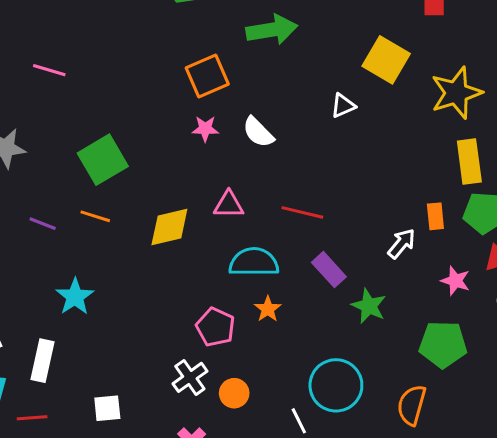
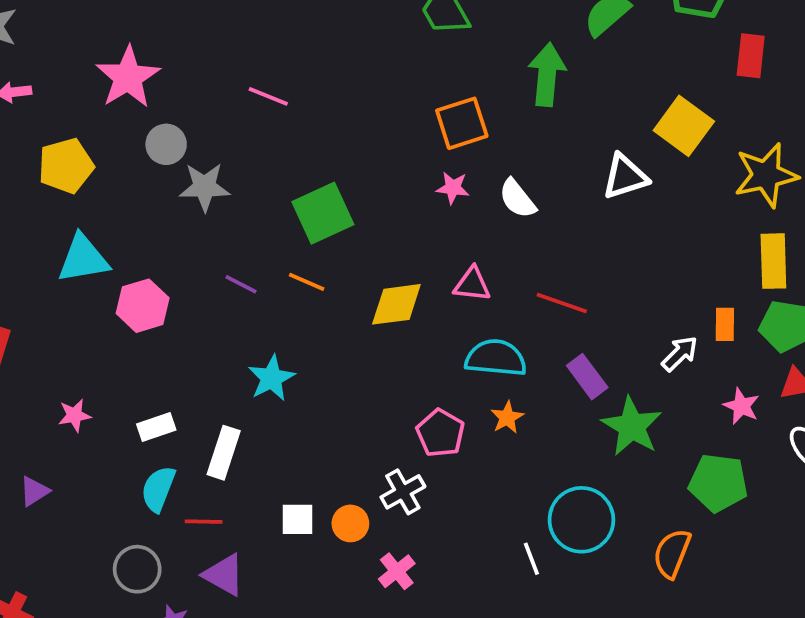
green arrow: (272, 30) -> (547, 75), turned -81
white triangle: (343, 106) -> (625, 177), size x1.5
green star: (369, 306) -> (632, 426), size x1.4
orange circle: (234, 393) -> (350, 523), moved

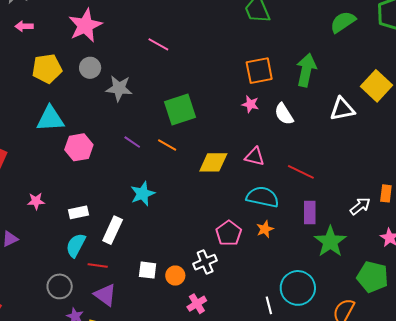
green arrow: (547, 75) -> (306, 70), moved
gray circle: (166, 144) -> (90, 68), moved
purple rectangle: (587, 377) -> (310, 212), turned 30

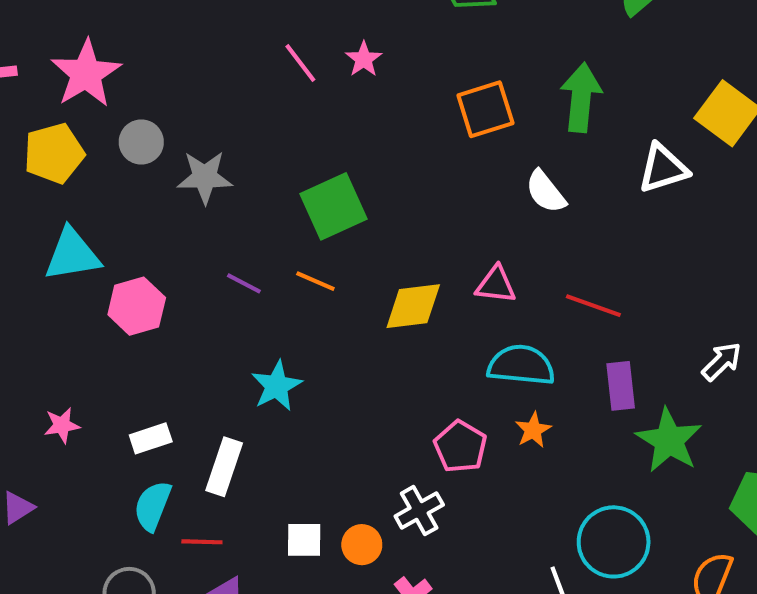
pink star: (85, 25) -> (86, 74), moved
pink line: (158, 44) -> (300, 63), moved, turned 30
pink star: (250, 104) -> (364, 59), moved, turned 30

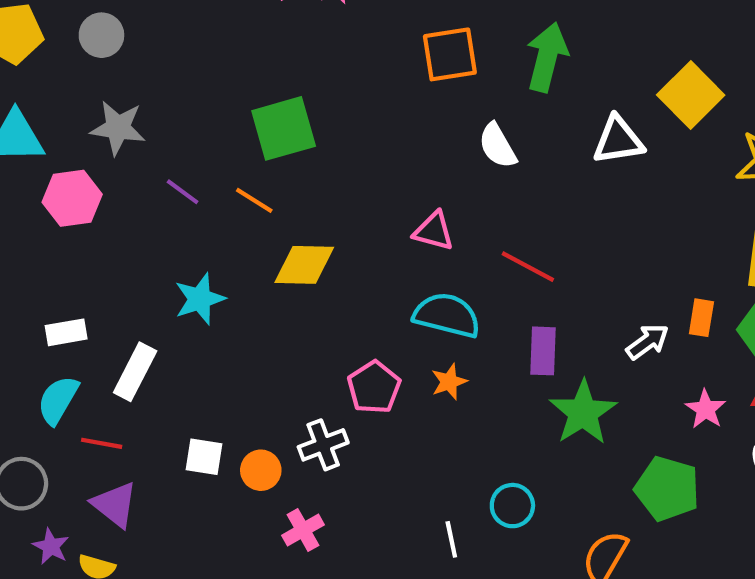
gray star: (205, 177) -> (118, 128), moved
yellow diamond: (413, 306) -> (304, 265), moved
cyan circle: (614, 542) -> (512, 506), size x0.6

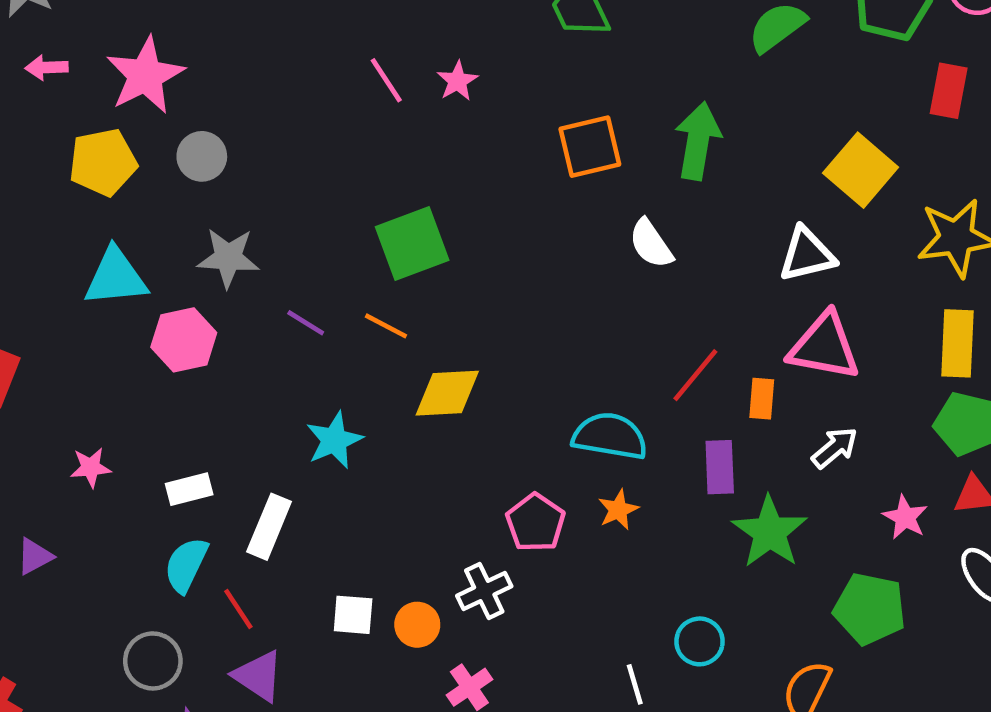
white triangle: (618, 140) -> (807, 255), moved
pink triangle: (434, 231) -> (824, 347), moved, size x1.6
red line: (528, 267) -> (695, 375), turned -74
orange rectangle: (701, 318) -> (762, 399), moved
red line: (102, 443) -> (238, 609), turned 51

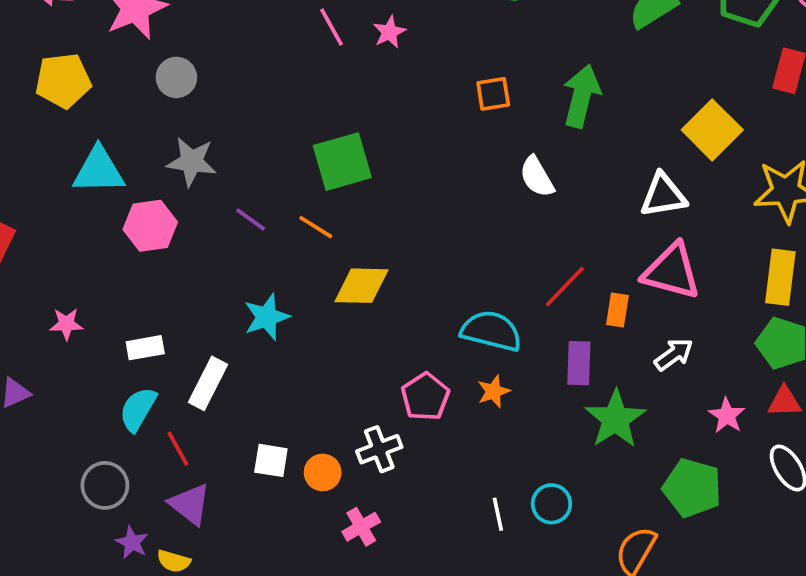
orange square: (590, 147) -> (493, 94), size x0.7
yellow pentagon: (103, 162) -> (63, 81), moved
white line: (635, 684) -> (498, 514), moved

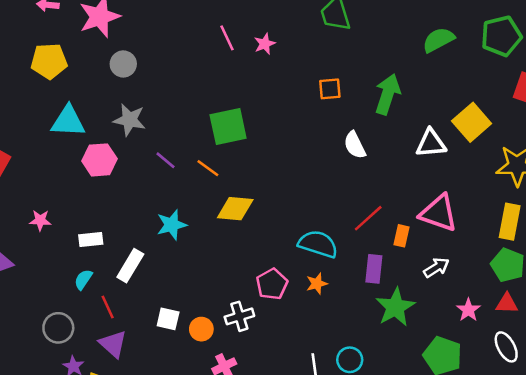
white triangle: (663, 195) -> (431, 143), moved
cyan semicircle: (138, 409) -> (83, 279), size x0.7

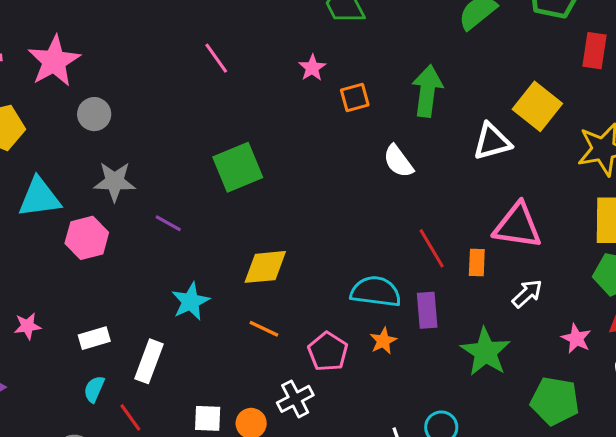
pink star: (265, 44) -> (312, 68), moved
orange line: (208, 168) -> (264, 329), moved
red line: (368, 218) -> (432, 248), turned -68
purple rectangle: (374, 269) -> (427, 310), moved

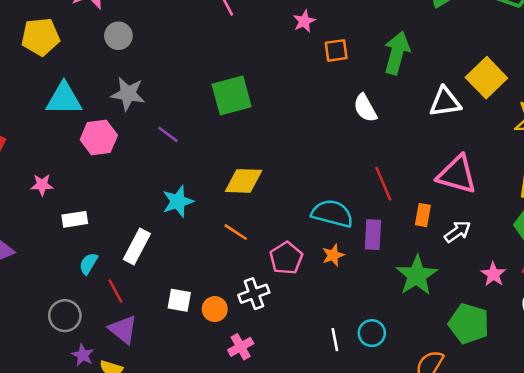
orange rectangle: (477, 263) -> (423, 215), moved
pink star: (27, 326) -> (42, 185), moved
white rectangle: (94, 338) -> (75, 219), moved

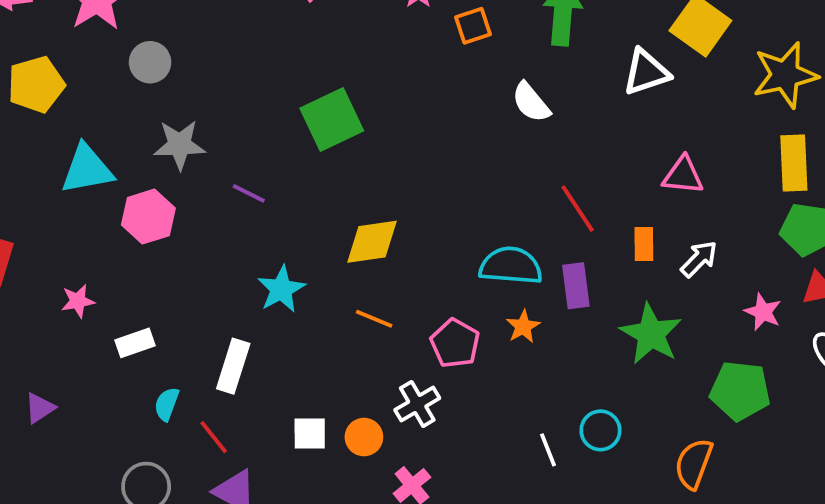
pink triangle: (457, 175) -> (683, 175), size x0.7

